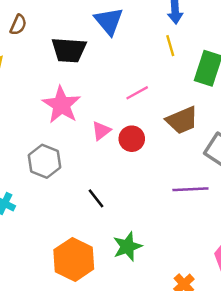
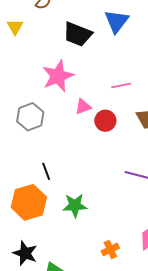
black line: (96, 198) -> (46, 171), moved

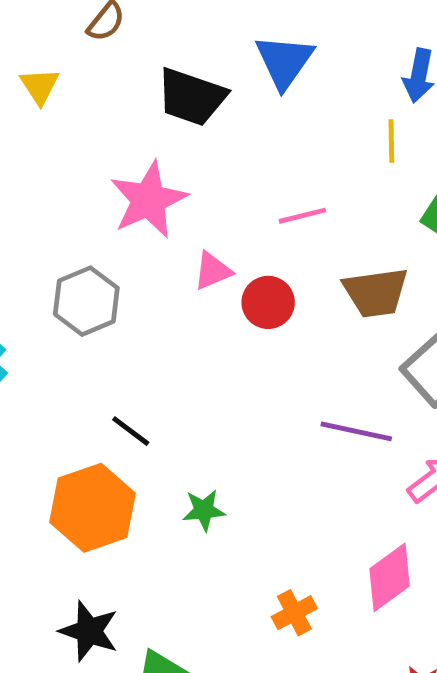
black line: (46, 171) -> (131, 431), turned -30
green star: (75, 205) -> (204, 510), size x0.7

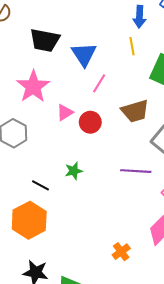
blue triangle: (284, 61) -> (84, 54), moved
pink line: (302, 216) -> (99, 83), turned -36
green star: (204, 510) -> (74, 171), moved

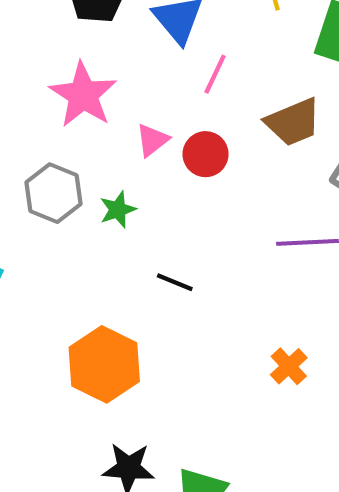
green star: (74, 171) -> (118, 210), moved
black line: (40, 185) -> (175, 282), moved
orange cross: (121, 252) -> (289, 366), moved

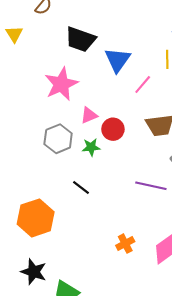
pink line: (215, 74) -> (143, 84), moved
gray hexagon: (54, 193) -> (58, 139), moved
green star: (118, 210) -> (91, 147), moved

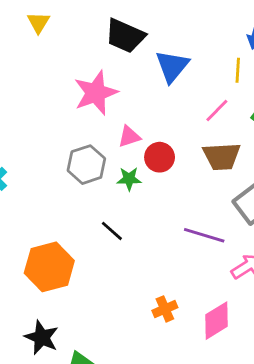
pink line: (143, 84) -> (217, 110), moved

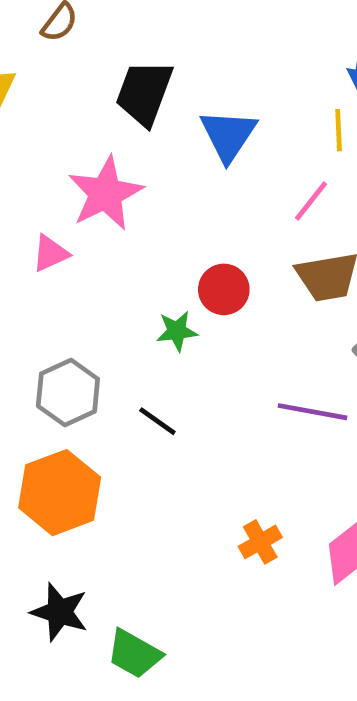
black trapezoid: (125, 36) -> (144, 93), turned 93
pink triangle: (129, 137) -> (50, 253), moved
gray hexagon: (86, 165) -> (68, 392), moved

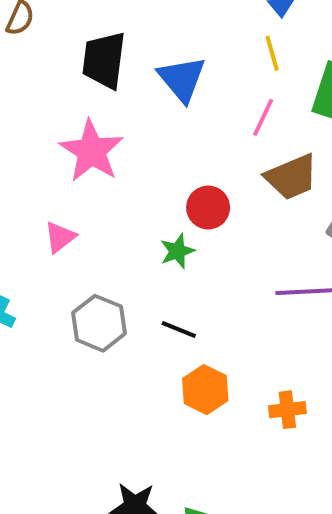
pink triangle: (50, 253) -> (60, 237), moved
orange hexagon: (60, 493) -> (205, 390), moved, size x0.7
orange cross: (260, 542) -> (287, 410), turned 36

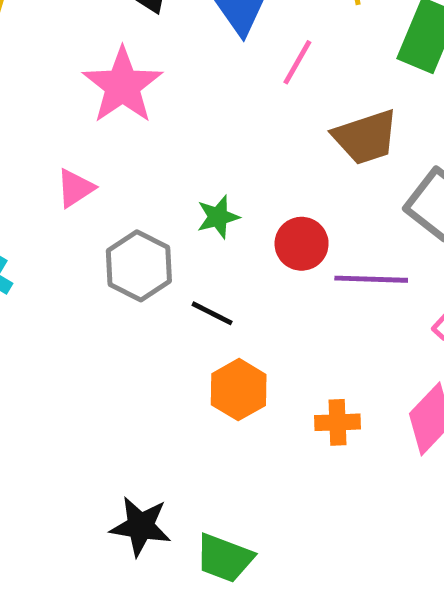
pink line: (263, 117) -> (297, 62), moved
red circle: (208, 208) -> (302, 244), moved
gray hexagon: (99, 323) -> (139, 266), moved

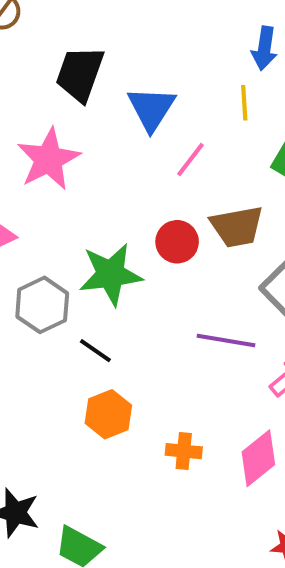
green star: (218, 217) -> (111, 274), size x1.8
red circle: (302, 244) -> (177, 242), moved

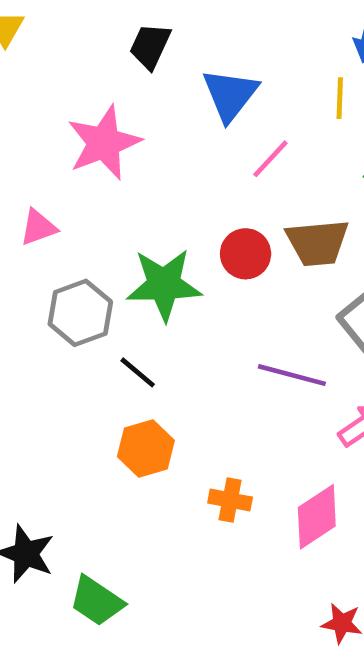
black trapezoid: (80, 74) -> (150, 46), size x0.7

